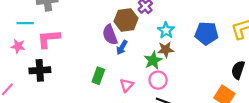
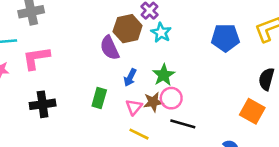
cyan star: (166, 30) -> (161, 33), moved
blue arrow: (122, 47) -> (130, 77), moved
brown star: (166, 50) -> (153, 102), moved
black cross: (40, 70) -> (43, 104), moved

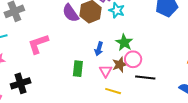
purple semicircle: (110, 48) -> (70, 13), moved
pink L-shape: (36, 58) -> (38, 44), moved
black cross: (43, 104) -> (21, 83), moved

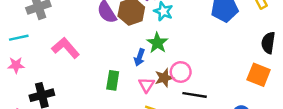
green star: (124, 43) -> (157, 43), moved
pink L-shape: (38, 44) -> (66, 48), turned 65

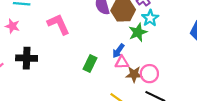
green star: (157, 43) -> (138, 32), moved
pink triangle: (147, 85) -> (122, 62), moved, turned 40

